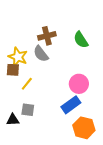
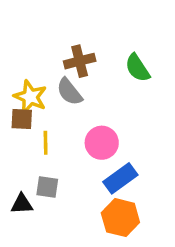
yellow line: (27, 84) -> (46, 143), turned -40
pink circle: (79, 84) -> (102, 143), moved
orange hexagon: (84, 128) -> (120, 218), moved

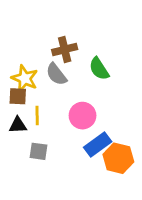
green semicircle: (137, 68) -> (99, 69), moved
black triangle: (22, 204) -> (18, 125), moved
orange hexagon: (120, 218) -> (118, 158), moved

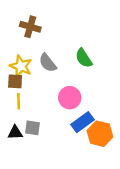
brown cross: (65, 49) -> (30, 27), moved, turned 30
yellow line: (37, 116) -> (19, 101), moved
black triangle: (18, 125) -> (15, 133), moved

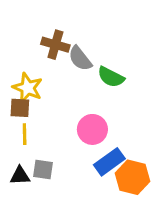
brown cross: (30, 27) -> (55, 45), moved
green semicircle: (84, 58) -> (111, 77), turned -30
gray semicircle: (48, 63) -> (80, 59), moved

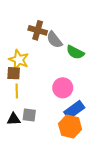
orange hexagon: (132, 177) -> (70, 127), moved

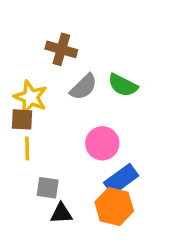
gray semicircle: (54, 40) -> (83, 87), moved, turned -96
black triangle: (14, 119) -> (61, 213), moved

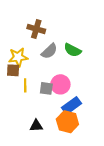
yellow star: (31, 97) -> (18, 57), turned -30
yellow line: (27, 148) -> (25, 85), moved
gray square: (48, 188) -> (46, 88), moved

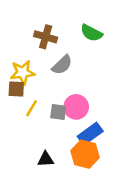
green semicircle: (73, 50) -> (91, 33), moved
yellow line: (25, 85) -> (32, 108), turned 32

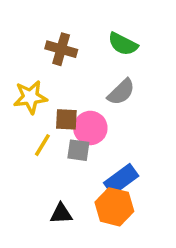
gray semicircle: (62, 65) -> (121, 92), moved
brown square: (16, 89) -> (66, 119), moved
pink circle: (76, 107) -> (90, 128), moved

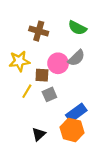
pink circle: (90, 128) -> (58, 63), moved
gray square: (78, 150) -> (49, 94), turned -32
black triangle: (61, 214) -> (39, 134), turned -40

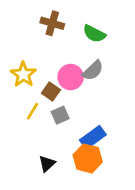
brown cross: (39, 31) -> (52, 23), moved
yellow star: (19, 61) -> (23, 74), turned -30
brown square: (42, 75) -> (51, 91), turned 32

